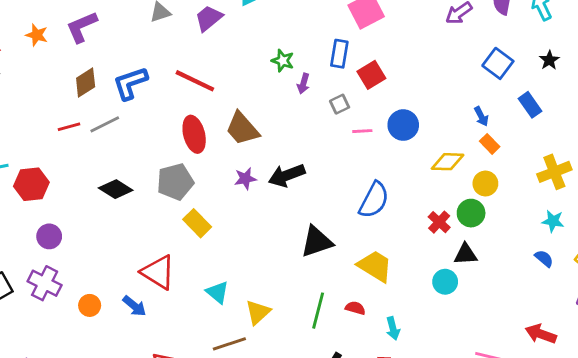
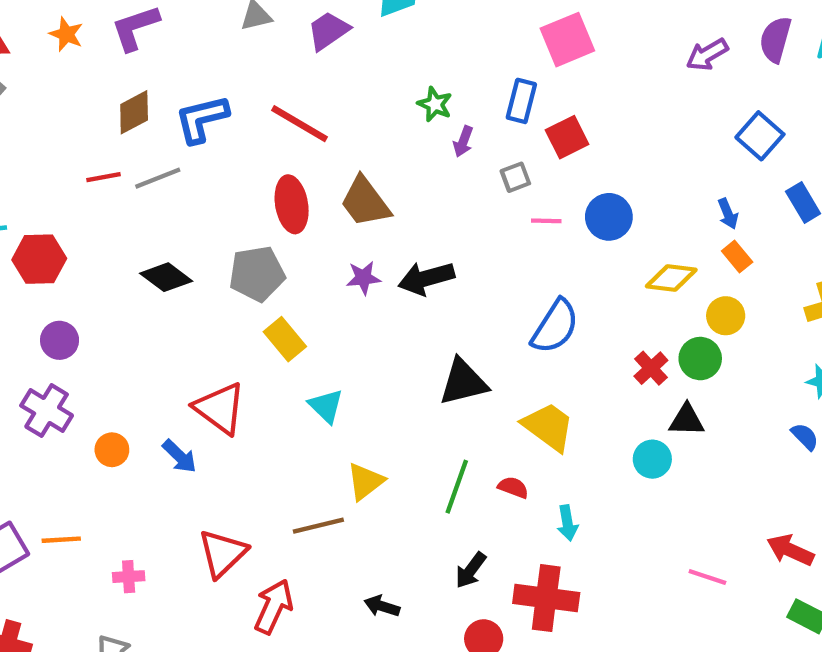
cyan triangle: (217, 292) -> (326, 406), moved

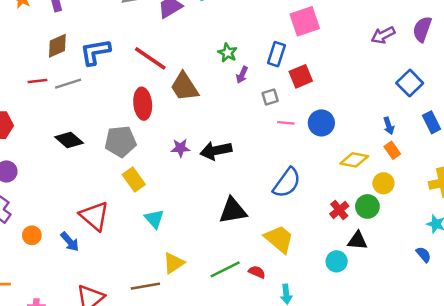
brown trapezoid: (365, 202) -> (184, 87), moved
green line: (457, 487) -> (225, 269), turned 40

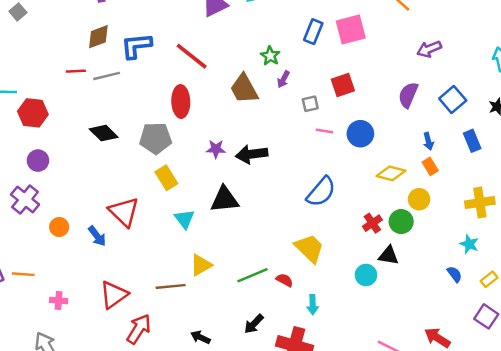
purple semicircle: (422, 29) -> (408, 95), moved
blue rectangle: (276, 54) -> (313, 32), moved
brown trapezoid: (184, 87) -> (244, 89), moved
black triangle: (233, 211) -> (225, 200), moved

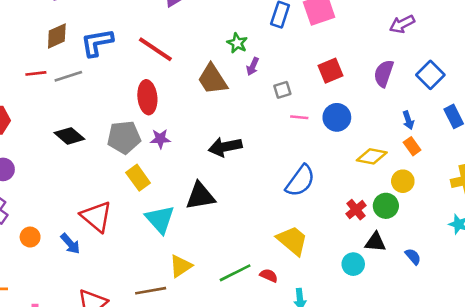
red square: (343, 85) -> (331, 71), moved
purple star: (216, 149) -> (160, 139), moved
cyan triangle: (184, 219) -> (160, 219), size x1.4
blue semicircle: (455, 274) -> (413, 257), moved

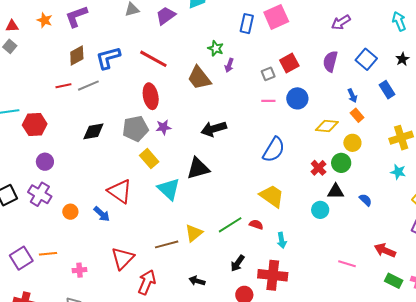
gray square: (282, 90) -> (268, 74), moved
black diamond: (69, 136) -> (93, 131), turned -45
yellow triangle: (181, 266) -> (194, 233), moved

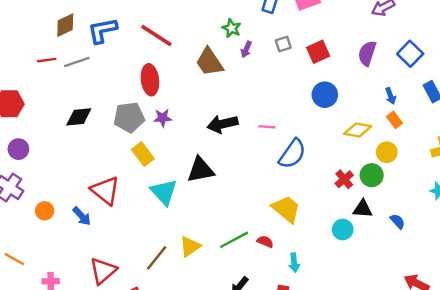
gray square: (268, 74) -> (283, 44), moved
pink line: (268, 101) -> (267, 127), moved
brown line: (167, 244) -> (157, 258), turned -40
orange line: (48, 254) -> (14, 259), turned 30

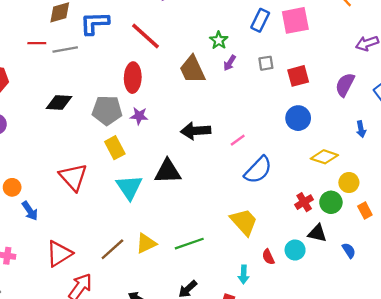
orange rectangle: (395, 120) -> (365, 211), moved
pink line: (267, 127) -> (238, 140), turned -49
blue arrow: (82, 216) -> (30, 211), moved
red semicircle: (265, 242) -> (268, 257), moved, turned -147

